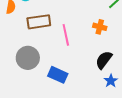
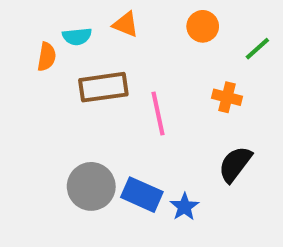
gray circle: (28, 58) -> (91, 186), moved
blue star: (111, 81) -> (184, 207), moved

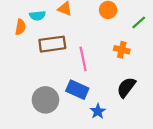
blue rectangle: (142, 195) -> (77, 90), moved

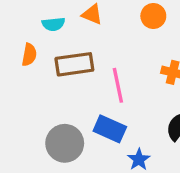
orange semicircle: (20, 27) -> (29, 55), moved

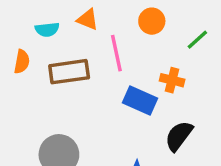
pink line: (118, 85) -> (116, 53), moved
blue rectangle: (110, 129) -> (140, 100), moved

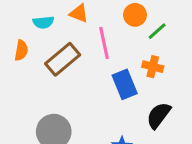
green line: (197, 40) -> (157, 31), moved
brown rectangle: (69, 72) -> (63, 59), turned -32
blue rectangle: (140, 100) -> (125, 84), turned 44

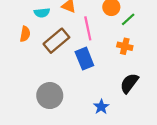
blue rectangle: (125, 84) -> (84, 59), moved

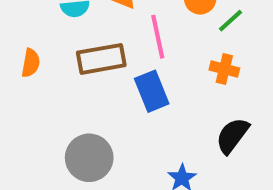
orange semicircle: (25, 34) -> (31, 63), moved
brown rectangle: (56, 41) -> (101, 59), turned 30

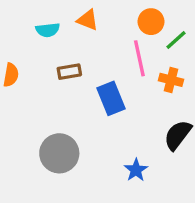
pink line: (158, 37) -> (139, 58), moved
brown rectangle: (101, 59) -> (69, 72), size x0.6

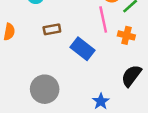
blue rectangle: (111, 98) -> (82, 49), turned -30

